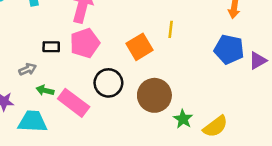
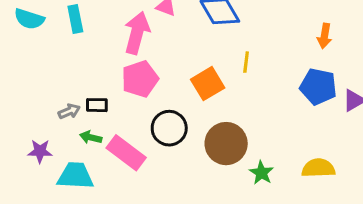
black rectangle: (51, 47) -> (97, 105), moved
yellow semicircle: (215, 126) -> (318, 168), moved, turned -145

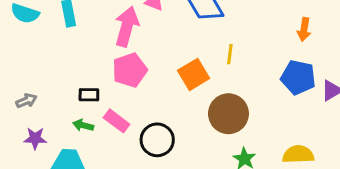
gray arrow: (69, 111) -> (26, 101), moved
black circle: (169, 128) -> (157, 140), moved
brown circle: (226, 144) -> (228, 114), moved
pink rectangle: (126, 153) -> (117, 121), moved, size x0.7

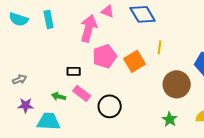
pink pentagon: (130, 70) -> (105, 56), moved
black rectangle: (89, 95) -> (74, 71), moved
brown circle: (228, 114) -> (177, 84), moved

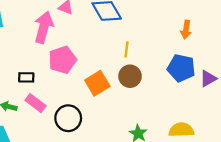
orange square: (135, 61) -> (97, 83), moved
brown circle: (177, 84) -> (130, 76), moved, size x0.7

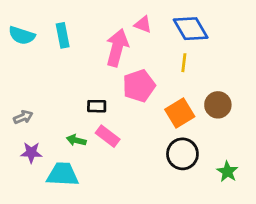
yellow line: (127, 49) -> (184, 63), moved
black circle: (68, 118) -> (182, 154), moved

